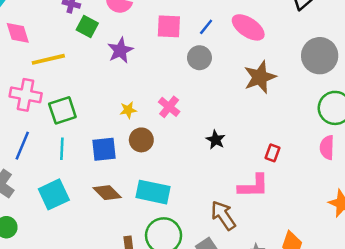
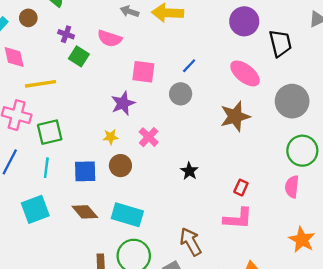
pink square: (169, 26) -> (143, 72), moved
pink ellipse: (248, 27) -> (245, 73), moved
purple star: (120, 50) -> (123, 103), moved
pink L-shape: (253, 186) -> (238, 218), moved

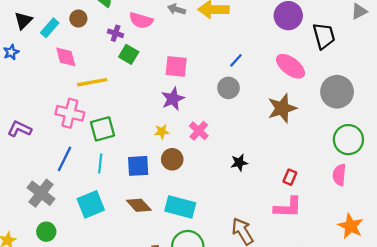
pink semicircle: (110, 38) -> (141, 20), moved
pink square: (143, 72) -> (176, 66), moved
black star: (189, 171) -> (239, 163), turned 30

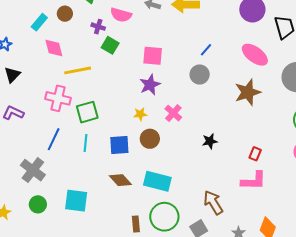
black triangle: (23, 20) -> (12, 75), moved
cyan square: (91, 204) -> (76, 201), moved, turned 30

